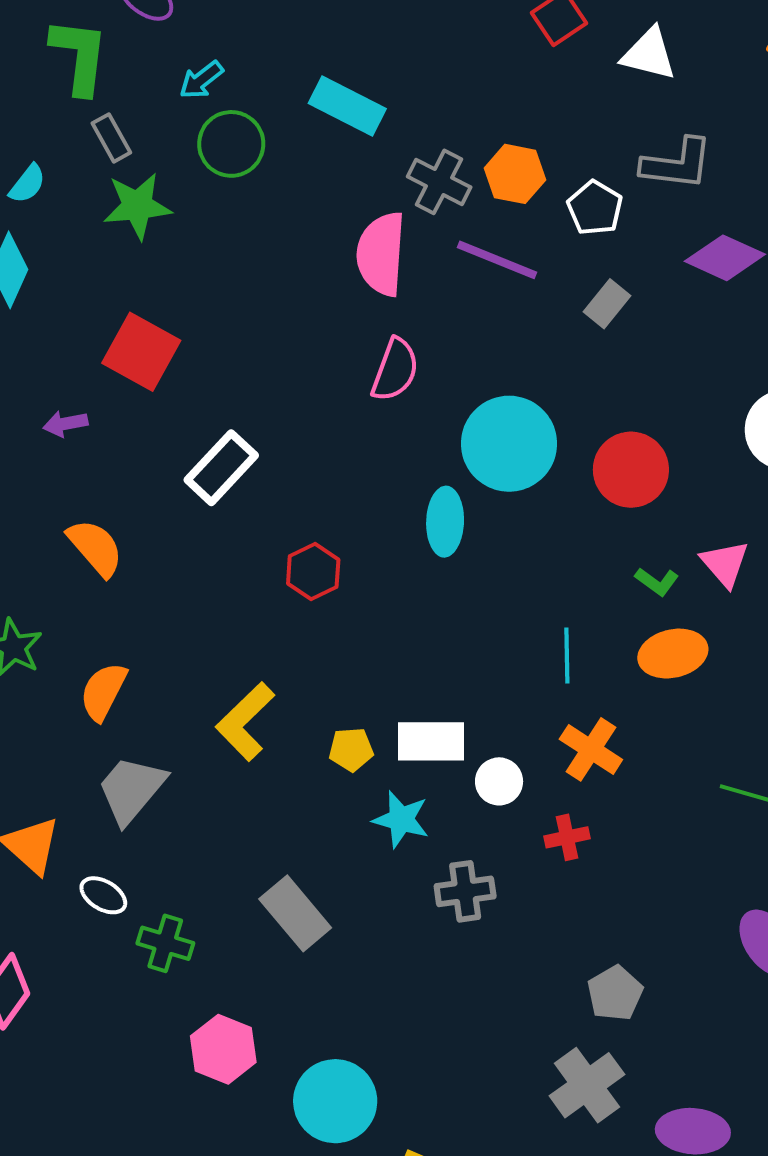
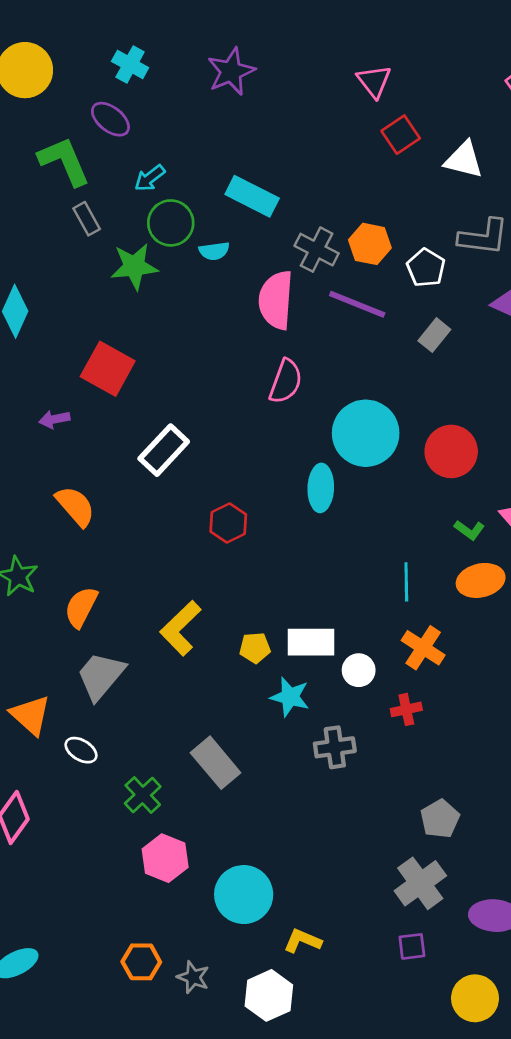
green L-shape: (79, 56) -> (64, 161), turned -30
cyan semicircle: (27, 184) -> (214, 251), moved, turned 44
green star: (137, 206) -> (134, 266), moved
green cross: (165, 943) -> (143, 795), moved, turned 30

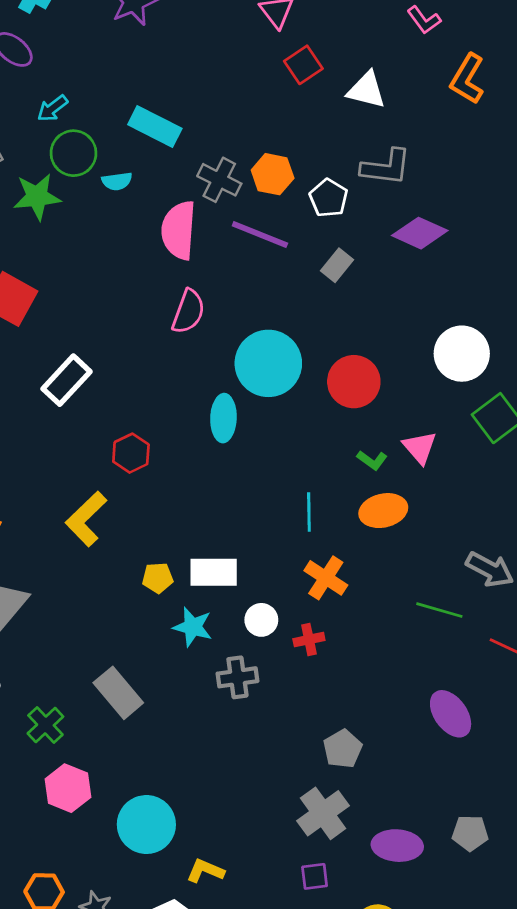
yellow L-shape: (181, 628) -> (86, 519), moved
white circle: (359, 670) -> (261, 620), moved

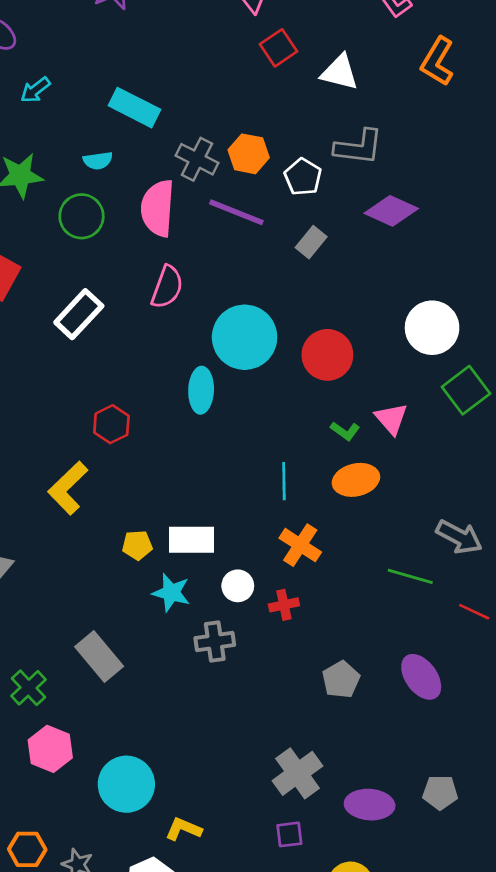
green circle: (74, 153) -> (82, 216), moved
white rectangle: (66, 380) -> (79, 314), moved
gray pentagon: (343, 749) -> (341, 680), moved

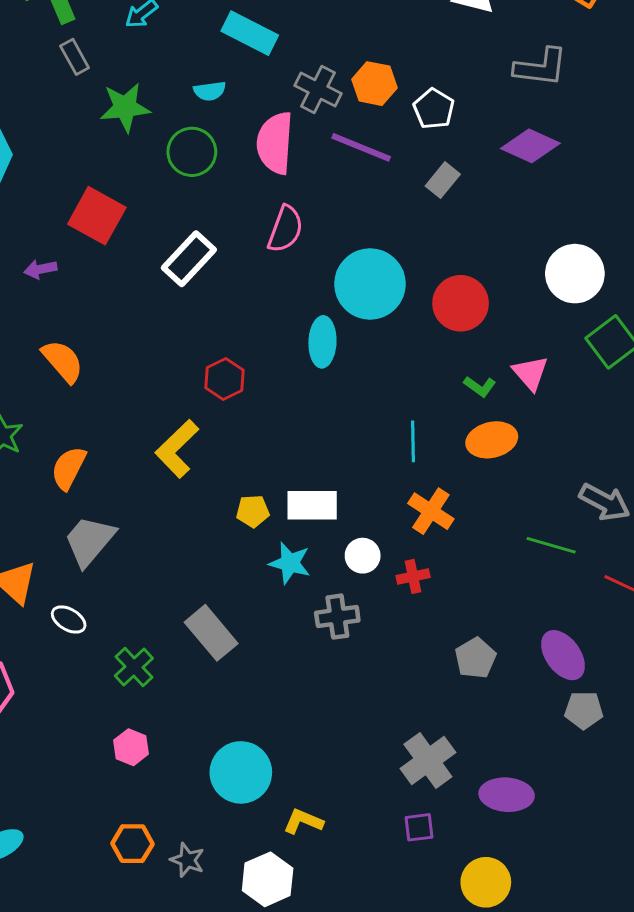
gray L-shape: (359, 147) -> (541, 67), moved
pink hexagon: (50, 749) -> (131, 747), moved, size x0.7
gray pentagon: (440, 792) -> (584, 710), moved

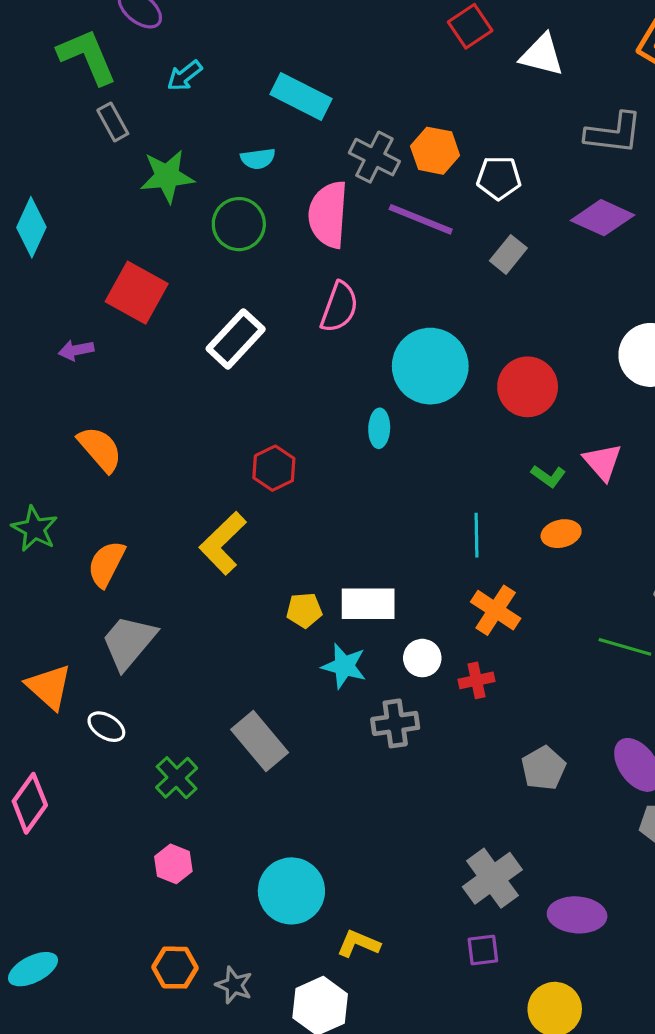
white pentagon: (434, 109) -> (499, 178), turned -30
cyan ellipse: (322, 342) -> (379, 428), size x0.7
orange ellipse: (492, 440) -> (561, 534), size x0.7

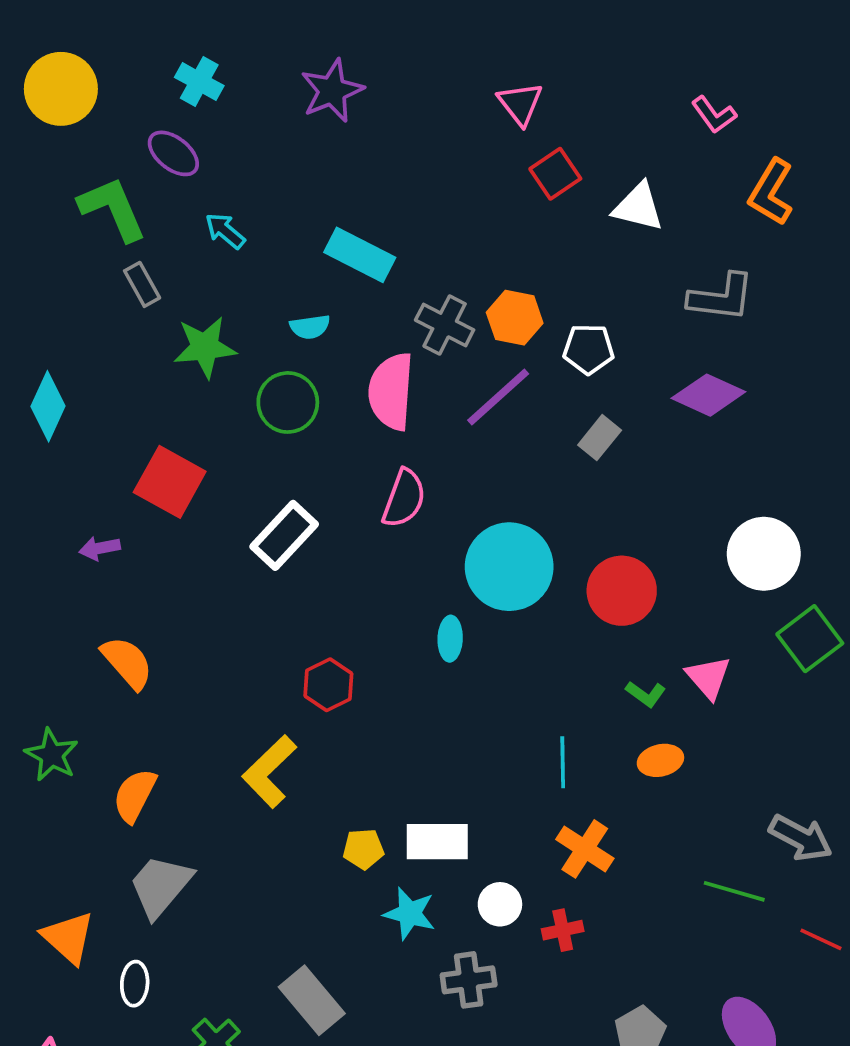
cyan arrow: (185, 76) -> (225, 231), turned 78
purple line: (421, 219) -> (498, 397), turned -64
white ellipse: (106, 727) -> (135, 984), turned 63

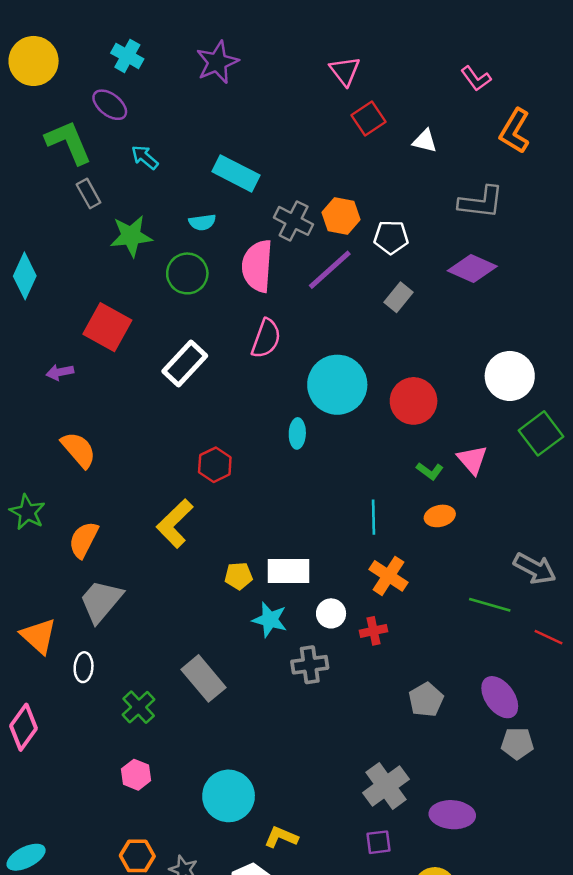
white triangle: (638, 207) -> (425, 141), size x0.7

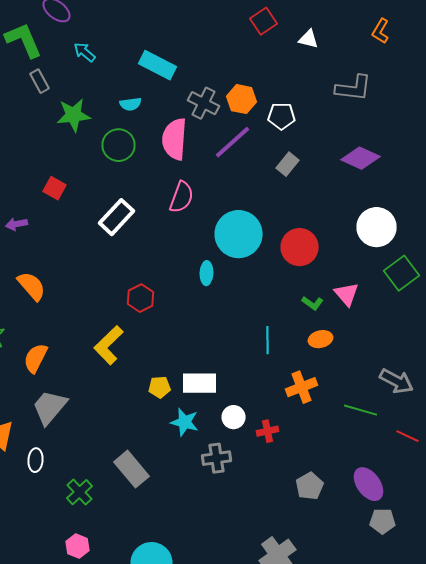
orange L-shape: (515, 131) -> (380, 31), size x0.7
purple diamond: (472, 268) -> (360, 158), moved
red square: (107, 327) -> (54, 188), size x0.6
orange cross: (389, 576) -> (302, 387), moved, turned 36

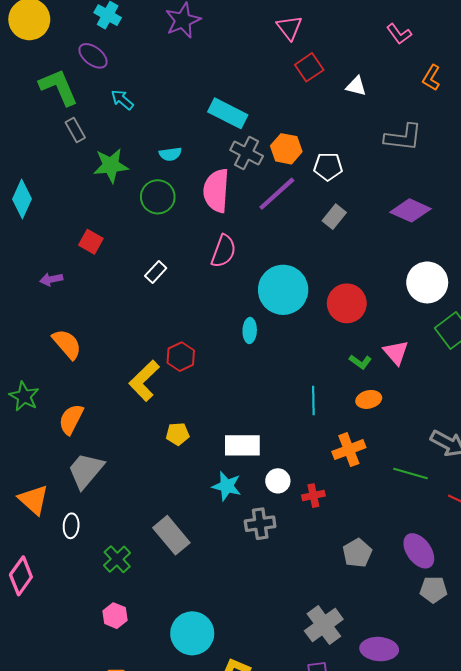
cyan rectangle: (158, 65) -> (228, 113), moved
white rectangle: (116, 217) -> (156, 272), size x0.6
yellow L-shape: (108, 345) -> (144, 381), moved
yellow pentagon: (160, 387) -> (178, 434), moved

